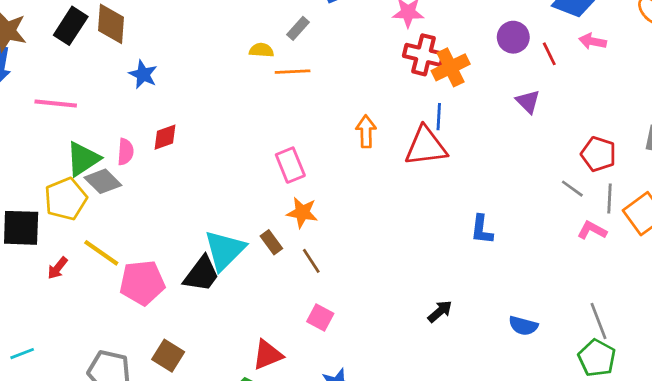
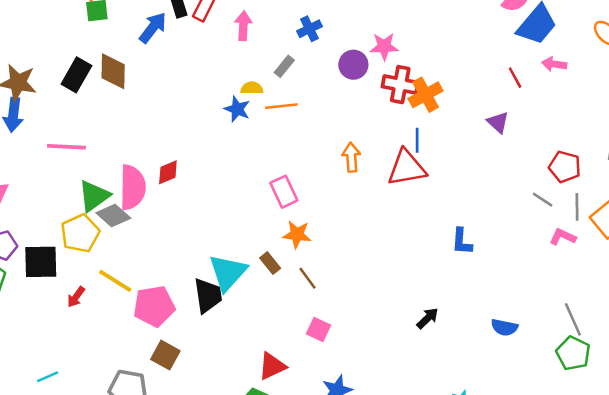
purple circle: (513, 37) -> (353, 65), moved
blue star: (143, 74) -> (237, 109), moved
pink semicircle: (125, 152) -> (133, 187), size x1.8
black trapezoid: (202, 274) -> (208, 295), turned -42
brown square: (168, 356) -> (165, 355), moved

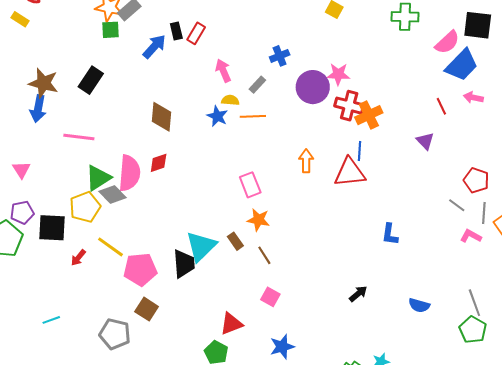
pink arrow: (243, 26) -> (223, 71), moved, turned -30
purple circle: (353, 65) -> (313, 87), size x1.4
brown diamond: (113, 71) -> (161, 117), moved

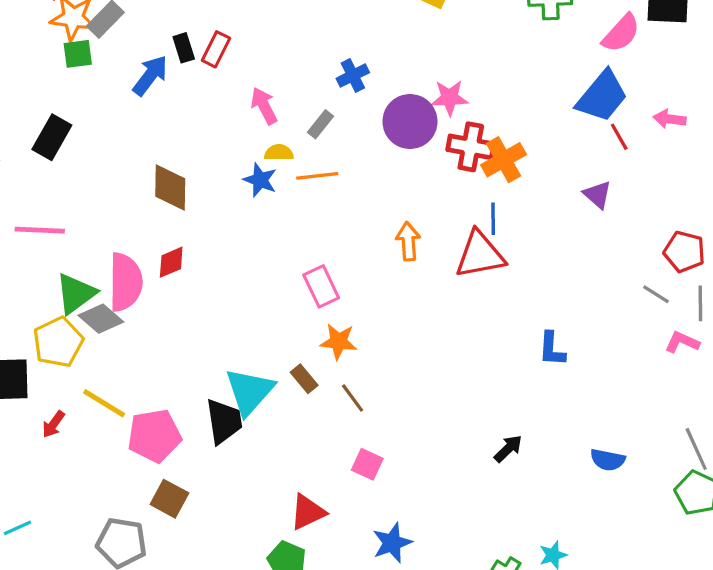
blue trapezoid: (462, 65) -> (602, 96), moved

